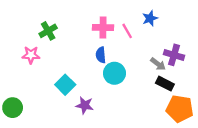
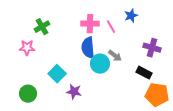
blue semicircle: (101, 55) -> (88, 48), size x1.5
gray arrow: (158, 64) -> (115, 56), moved
green circle: (13, 108) -> (28, 94), moved

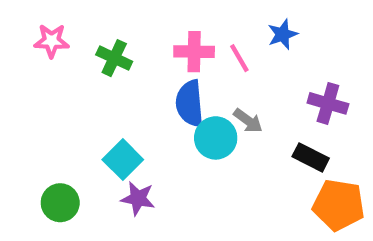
green cross: (42, 27) -> (114, 58), moved, turned -35
pink star: (27, 48) -> (52, 41), moved
purple star: (74, 92) -> (138, 198), moved

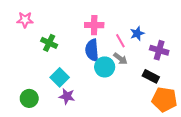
blue star: (283, 34) -> (137, 33), moved
green cross: (114, 58) -> (49, 43), moved
pink line: (239, 58) -> (120, 41), moved

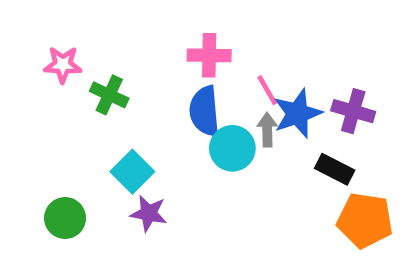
pink star: (25, 20) -> (63, 65), moved
blue star: (137, 33) -> (297, 113), moved, size x1.5
gray arrow: (120, 59) -> (267, 130), turned -128

